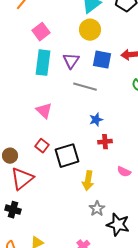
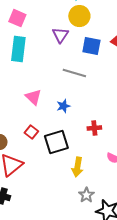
pink square: (41, 32) -> (17, 18), moved, turned -30
purple triangle: (71, 61) -> (60, 35), moved
cyan rectangle: (43, 63) -> (18, 49), moved
blue star: (96, 120) -> (63, 106), moved

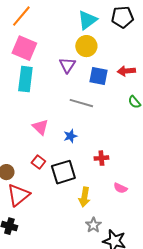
pink square: (17, 18) -> (24, 48), size x1.4

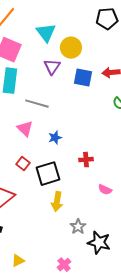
cyan triangle: (87, 20) -> (46, 33), moved, turned -30
gray line: (81, 103) -> (37, 104), moved
yellow arrow: (84, 197) -> (57, 202), moved

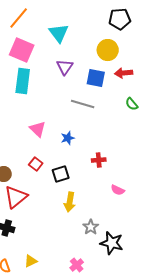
yellow circle: (71, 48) -> (108, 50), moved
gray line: (37, 104) -> (83, 104), moved
black square: (48, 174) -> (61, 174), size x0.7

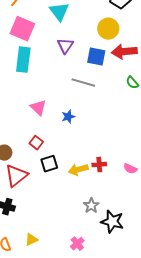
red arrow: (124, 73) -> (124, 52), size x1.4
red cross: (99, 160) -> (99, 165), moved
black square: (61, 174) -> (49, 164), moved
pink semicircle: (118, 190) -> (130, 169), moved
yellow arrow: (70, 202) -> (78, 170), moved, turned 66

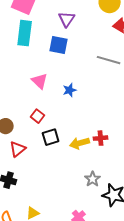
blue square: (96, 57) -> (59, 45), moved
gray line: (83, 83) -> (109, 60), moved
red triangle: (16, 176) -> (18, 149), size x0.7

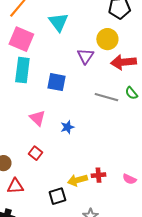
purple triangle: (67, 19) -> (85, 56), moved
black square: (51, 137) -> (57, 196), moved
red triangle: (18, 149) -> (15, 186), turned 36

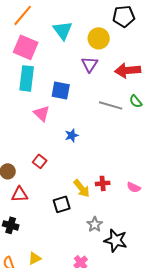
yellow circle: (107, 39) -> (99, 38), moved
pink triangle: (37, 118) -> (42, 113), moved
yellow arrow: (77, 180) -> (82, 188), turned -114

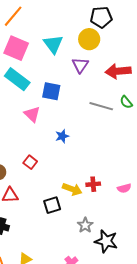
black pentagon: (124, 16) -> (101, 17), moved
cyan triangle: (63, 30) -> (53, 44), moved
cyan rectangle: (27, 78) -> (17, 79), turned -60
pink semicircle: (134, 187) -> (124, 188), turned -40
yellow arrow: (82, 188) -> (72, 189), turned -30

